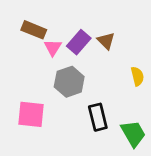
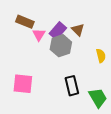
gray hexagon: (69, 82) -> (61, 46), moved

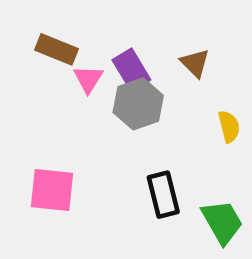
brown triangle: (78, 30) -> (195, 63), moved
purple rectangle: (58, 31) -> (131, 70), turned -72

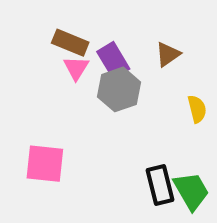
brown rectangle: (57, 49) -> (70, 43), moved
brown triangle: (195, 63) -> (168, 54), turned 40
black rectangle: (163, 195) -> (160, 185), moved

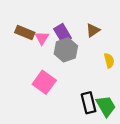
brown rectangle: (70, 43) -> (25, 32), moved
pink square: (45, 164) -> (44, 82), moved, turned 30

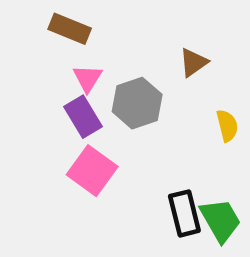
brown rectangle: (25, 32) -> (70, 29), moved
purple rectangle: (63, 34) -> (83, 117), moved

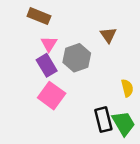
brown triangle: (193, 62) -> (108, 35), turned -30
yellow semicircle: (227, 126) -> (127, 88), moved

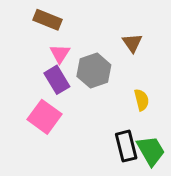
yellow semicircle: (127, 88) -> (142, 100), moved
pink square: (52, 96) -> (45, 117), moved

